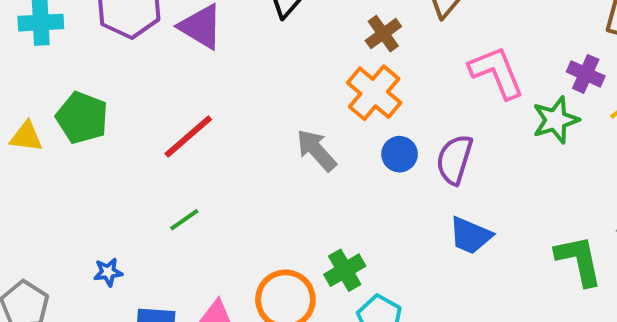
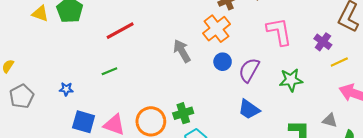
green star: (556, 120) -> (291, 80), moved

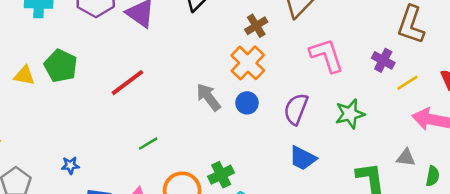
blue circle: (223, 62) -> (247, 103), moved
green line: (109, 71) -> (148, 144), moved

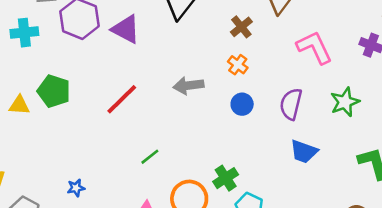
orange cross: (248, 63) -> (238, 65), size x0.6
gray arrow: (208, 97) -> (189, 86), moved, turned -52

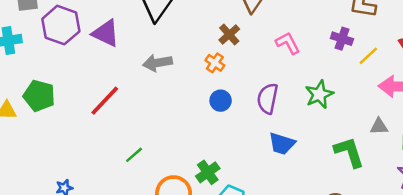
brown cross: (241, 27) -> (229, 35), moved
pink L-shape: (314, 47) -> (288, 43), size x0.7
gray arrow: (189, 86) -> (158, 63), moved

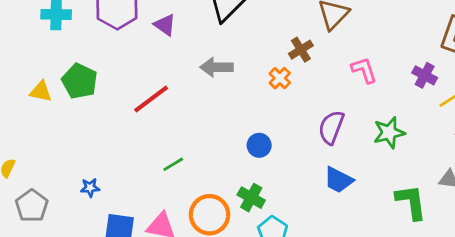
purple triangle: (106, 33) -> (165, 25), size x0.7
blue circle: (221, 101) -> (259, 145), moved
green cross: (208, 172) -> (251, 198), turned -35

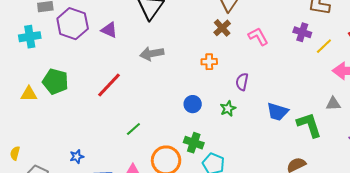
brown cross: (301, 50) -> (222, 28), moved
orange cross: (280, 78) -> (209, 62), moved, turned -35
purple semicircle: (331, 127) -> (242, 82), size x0.7
green star: (389, 133) -> (228, 109), moved, size x0.7
blue trapezoid: (338, 180) -> (277, 112), moved

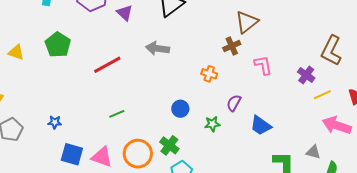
yellow triangle: (29, 94) -> (16, 52), moved
blue trapezoid: (277, 112) -> (261, 125), moved

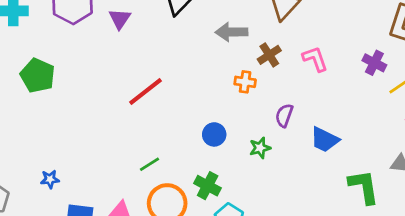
purple triangle: (125, 13) -> (120, 19), turned 30
brown cross: (232, 46) -> (269, 55), moved
gray arrow: (157, 48) -> (232, 32), moved
red line: (107, 65) -> (145, 91), moved
green line: (117, 114) -> (150, 164), moved

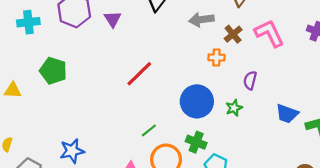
pink L-shape: (315, 59) -> (269, 33), size x1.4
blue circle: (214, 134) -> (197, 101), size x1.8
blue trapezoid: (325, 140) -> (287, 114), moved
blue star: (50, 179) -> (72, 151), size x1.6

